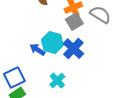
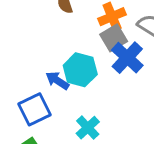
blue cross: (73, 49) -> (127, 58), moved
blue square: (14, 78) -> (35, 109), moved

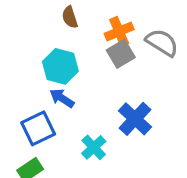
blue cross: (127, 58) -> (135, 119), moved
cyan hexagon: (80, 70) -> (60, 66), moved

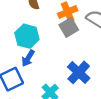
blue arrow: (62, 98) -> (28, 58), turned -91

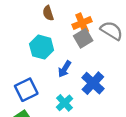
blue arrow: (28, 58) -> (65, 69), moved

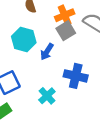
blue arrow: (65, 69) -> (47, 52), moved
blue cross: (93, 83) -> (76, 76), turned -30

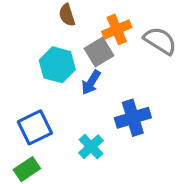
gray square: (66, 31) -> (99, 52), moved
blue cross: (76, 76) -> (133, 118), turned -30

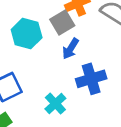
blue arrow: (91, 82) -> (71, 49), moved

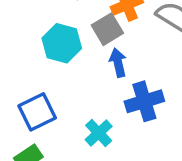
blue arrow: (71, 49) -> (118, 63), turned 135

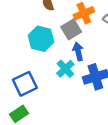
cyan cross: (99, 133) -> (65, 69), moved

